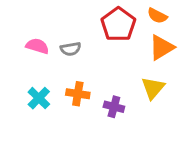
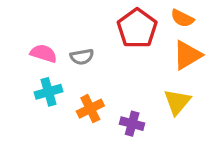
orange cross: (78, 94) -> (90, 109), turned -35
cyan cross: (39, 98) -> (48, 92), moved, turned 30

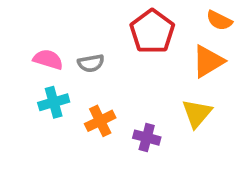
orange semicircle: (182, 18) -> (219, 20), moved

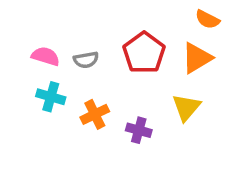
red pentagon: (152, 32) -> (144, 53), moved
cyan cross: (54, 102) -> (51, 97), turned 32

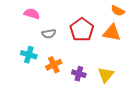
pink semicircle: (46, 56) -> (32, 14), moved
orange triangle: (197, 58) -> (112, 33), turned 42
yellow triangle: (186, 107) -> (106, 75), moved

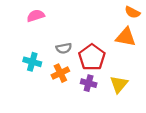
pink semicircle: (32, 14) -> (36, 16), turned -35
red pentagon: (82, 30) -> (92, 57), moved
gray semicircle: (49, 34) -> (64, 48), moved

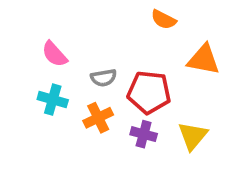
orange semicircle: (132, 12) -> (164, 20), moved
pink semicircle: (36, 16) -> (55, 54), moved, turned -114
red pentagon: (92, 57) -> (149, 92), turned -30

